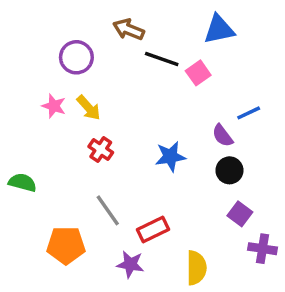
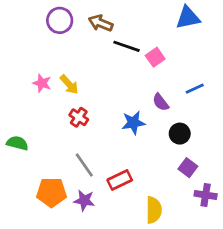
blue triangle: (219, 29) -> (188, 18), moved
purple circle: (76, 57) -> (60, 20), moved
purple semicircle: (223, 136) -> (161, 102), moved
purple star: (130, 264) -> (84, 200), moved

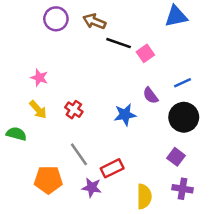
yellow arrow: (69, 84) -> (38, 110), moved
black circle: (180, 134) -> (184, 117), moved, size x1.5
purple cross: (206, 195) -> (182, 189), moved
purple star: (84, 200) -> (92, 188), moved

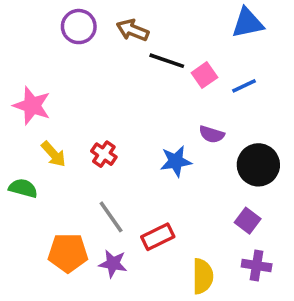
pink star: (39, 78) -> (32, 106), moved, size x1.5
blue line: (182, 83) -> (244, 86), moved
purple semicircle: (151, 95) -> (212, 134), turned -36
purple star: (92, 188) -> (113, 264), moved

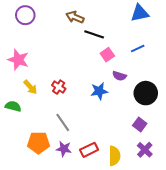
purple circle: (79, 27) -> (25, 15), moved
pink square: (204, 75) -> (107, 55), moved
red rectangle: (158, 237) -> (89, 150), moved
purple cross: (257, 265) -> (145, 150), turned 35

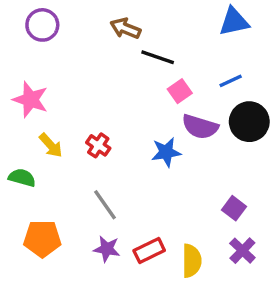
purple semicircle: (119, 76) -> (200, 127), size x1.5
black circle: (146, 93) -> (249, 122), moved
orange pentagon: (38, 143) -> (42, 239), moved

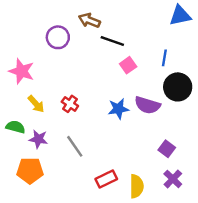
blue triangle: (234, 22) -> (180, 16), moved
purple circle: (42, 25) -> (58, 37), moved
blue line: (231, 81) -> (164, 58), turned -56
purple semicircle: (200, 127) -> (147, 105), moved
purple star: (107, 249) -> (38, 139), moved

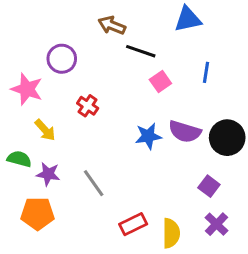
blue triangle: (180, 16) -> (188, 19), moved
purple circle: (58, 37) -> (62, 59), moved
black circle: (178, 87) -> (227, 138), moved
red cross: (70, 104) -> (88, 106), moved

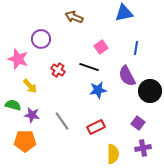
black line: (141, 51) -> (89, 67), moved
pink square: (160, 81) -> (101, 47), moved
purple semicircle: (185, 132) -> (127, 76), moved, turned 45
red rectangle: (133, 224) -> (96, 127), moved
purple cross: (217, 224) -> (143, 148), turned 35

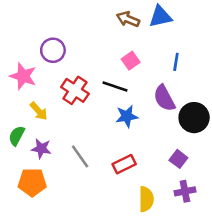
brown arrow: (74, 17) -> (128, 19), moved
red cross: (58, 70) -> (75, 90), size x1.5
green semicircle: (13, 105) -> (17, 136), turned -77

